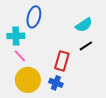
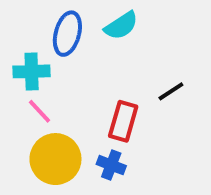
cyan semicircle: (84, 25) -> (121, 26), moved

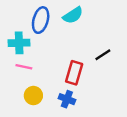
pink line: (40, 111) -> (24, 67), turned -35
yellow circle: (55, 159) -> (33, 96), size x0.6

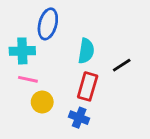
cyan semicircle: (73, 15) -> (86, 51), moved, turned -48
yellow circle: (33, 96) -> (42, 102), moved

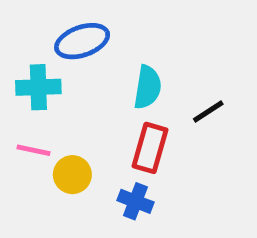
blue ellipse: (48, 24) -> (82, 41), turned 56
pink line: (28, 79) -> (34, 150), moved

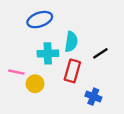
cyan cross: (38, 87) -> (48, 53), moved
blue cross: (135, 201) -> (93, 97), moved

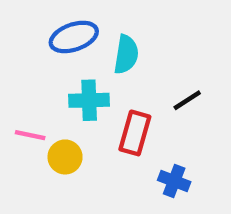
cyan semicircle: (71, 42) -> (126, 54), moved

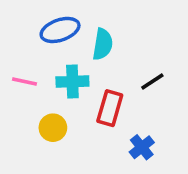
pink line: (30, 135) -> (24, 82), moved
blue cross: (174, 181) -> (142, 147), turned 30

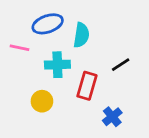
pink line: (24, 82) -> (19, 48), moved

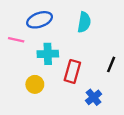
cyan semicircle: (81, 35) -> (84, 22), moved
black line: (121, 65) -> (111, 64), moved, turned -35

